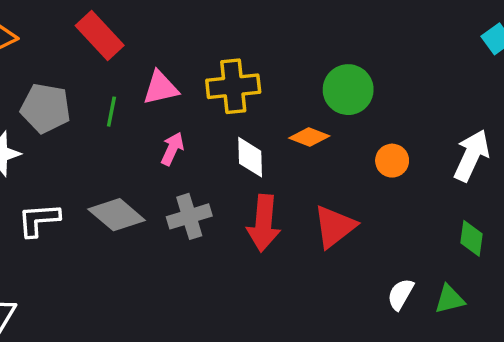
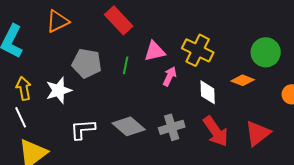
yellow cross: (233, 86) -> (198, 50), turned 32
pink arrow: (172, 149) -> (170, 76), moved
red arrow: (264, 223) -> (216, 131), turned -40

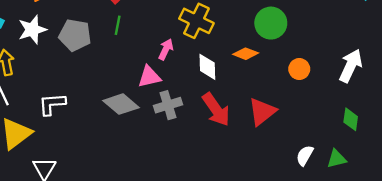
pink triangle: (155, 51) -> (149, 77), moved
green line: (126, 65) -> (118, 25), moved
white star: (59, 90) -> (32, 30), moved
white L-shape: (83, 129) -> (52, 104), moved

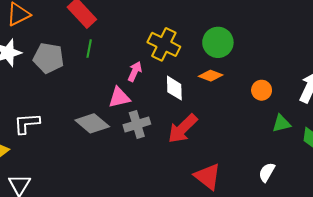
green circle: (271, 23) -> (218, 42), moved
red arrow: (216, 109) -> (183, 129), turned 80
red triangle: (262, 112) -> (208, 176), moved, turned -44
green triangle: (336, 159) -> (281, 123), moved

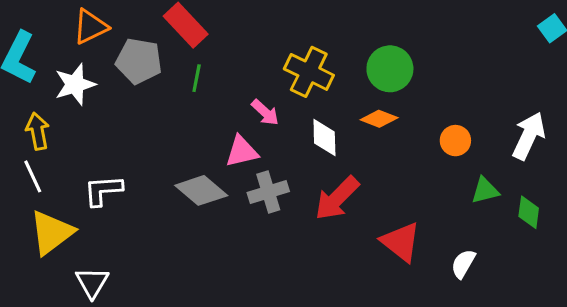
gray pentagon: (49, 58) -> (139, 61), moved
pink arrow: (135, 71) -> (265, 112), turned 108
red triangle: (208, 176) -> (401, 242), moved

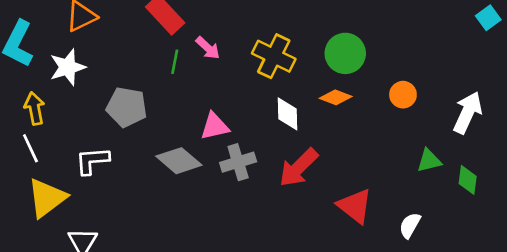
gray pentagon: (139, 61) -> (127, 107), moved
pink arrow: (265, 112) -> (208, 48), moved
orange circle: (455, 141) -> (403, 95), moved

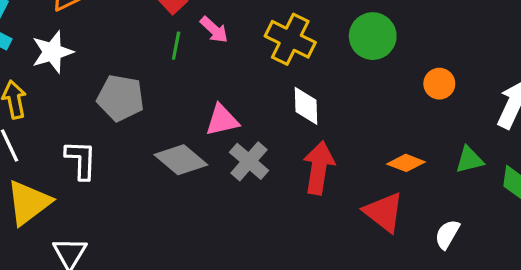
orange diamond: (336, 97) -> (406, 163), moved
white L-shape: (92, 161) -> (81, 160), turned 96
gray cross: (238, 162) -> (249, 161), turned -32
red arrow: (299, 168) -> (319, 168), turned 144

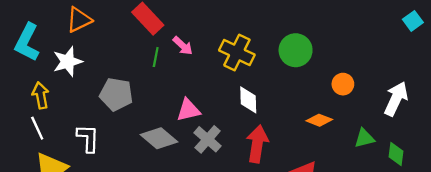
orange diamond: (406, 163) -> (319, 120), moved

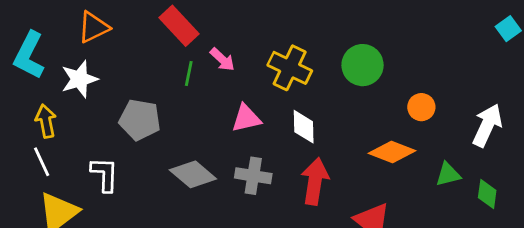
pink triangle: (188, 110) -> (246, 118), moved
orange diamond: (319, 120) -> (392, 152), size x1.4
gray cross: (208, 139) -> (253, 176), turned -32

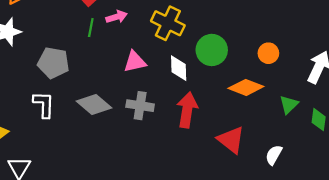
pink arrow: (222, 59) -> (117, 17), turned -60
green circle: (363, 65) -> (212, 50), moved
white L-shape: (105, 174) -> (44, 105), moved
green triangle: (448, 174) -> (289, 105), turned -30

